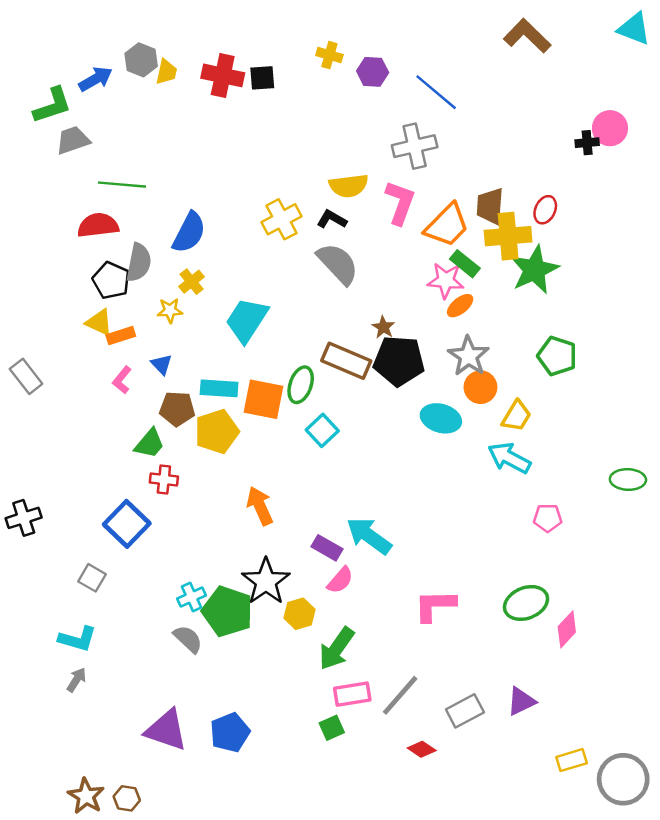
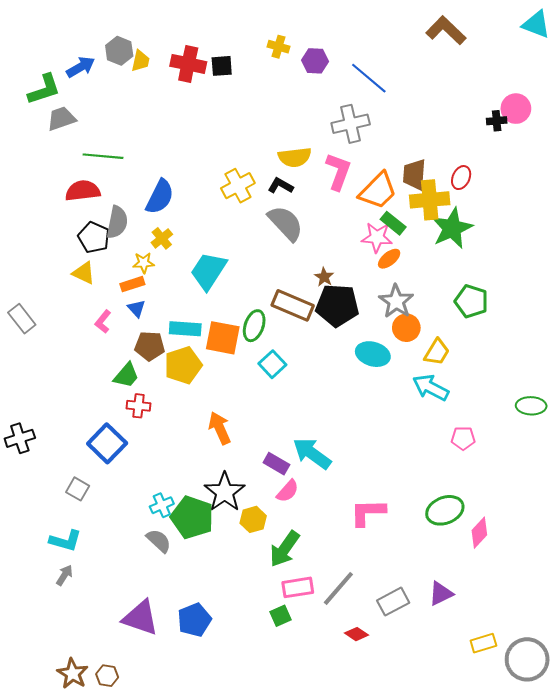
orange rectangle: (121, 336) -> (132, 284), moved

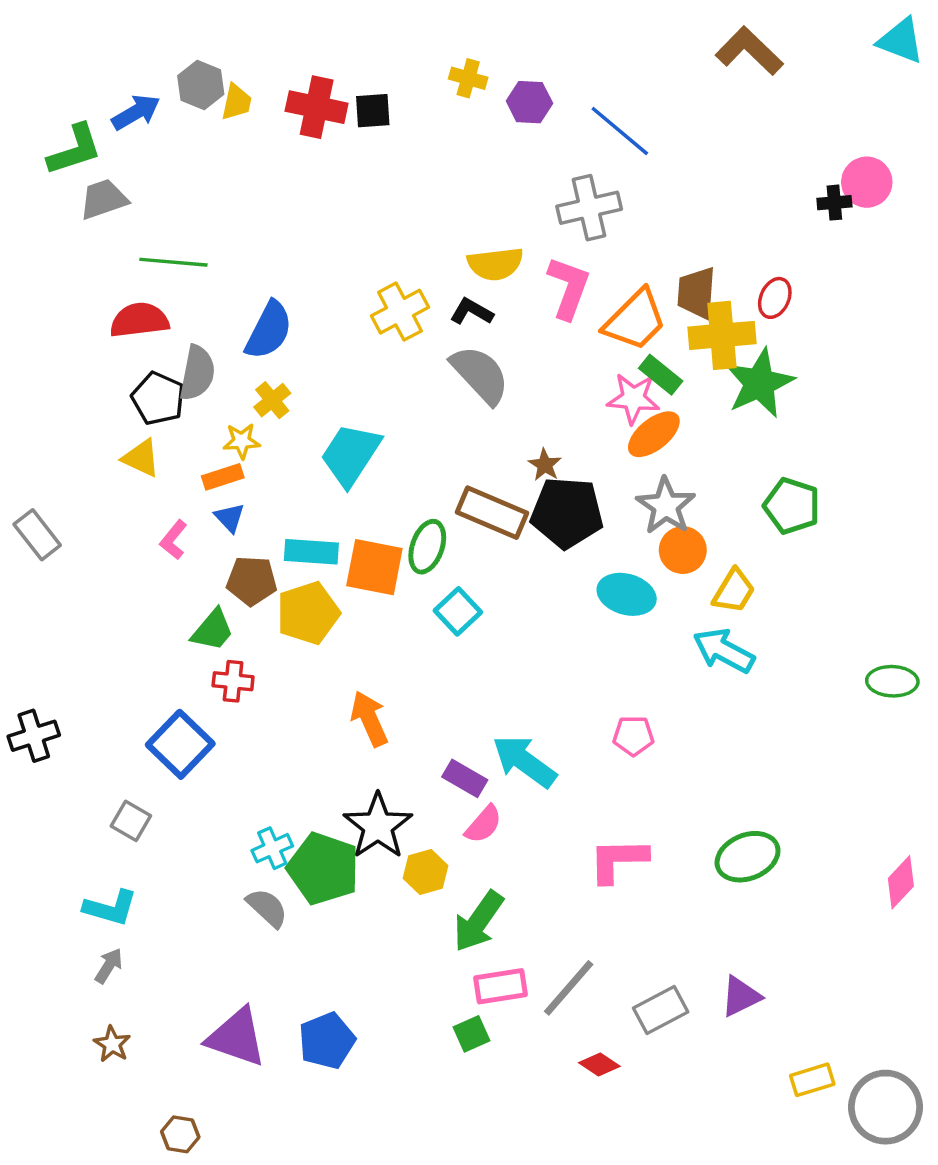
orange ellipse: (389, 259) -> (654, 434), size x1.4
pink pentagon: (463, 438) -> (633, 736), moved
pink diamond: (479, 533) -> (901, 882), moved
brown star: (73, 674) -> (112, 1044), moved, size x0.7

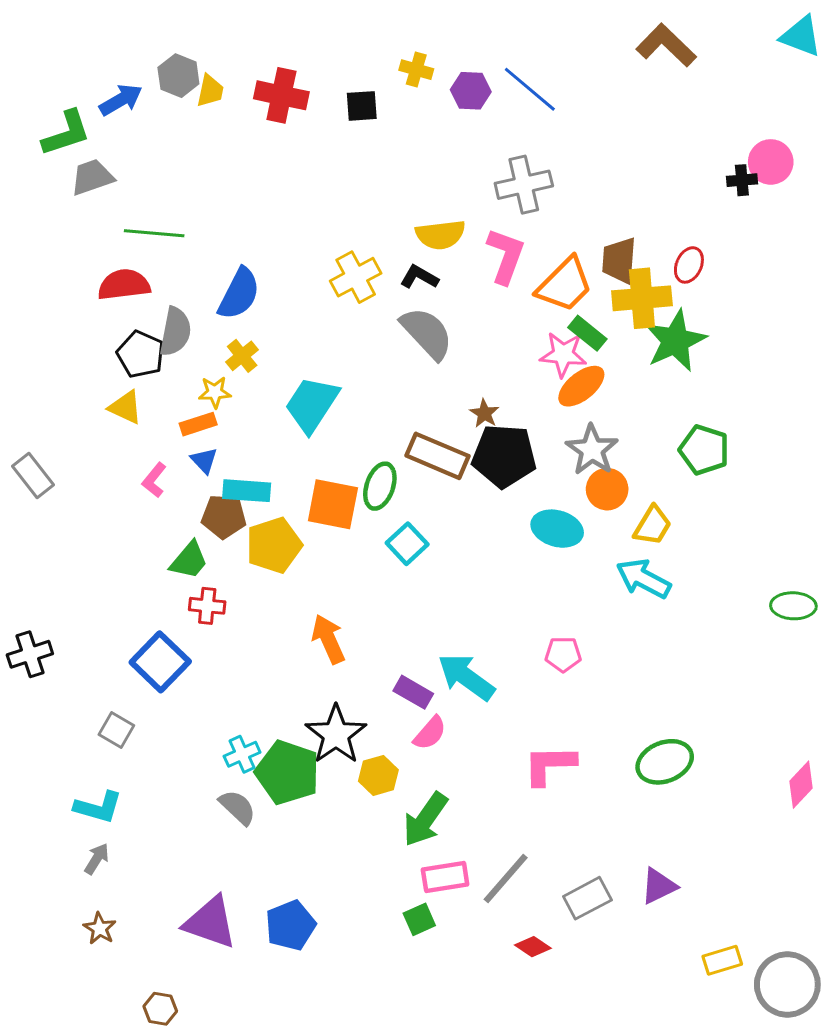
black square: (373, 111) -> (362, 106), moved
blue line: (620, 131) -> (530, 89), moved
cyan rectangle: (311, 552) -> (247, 491), moved

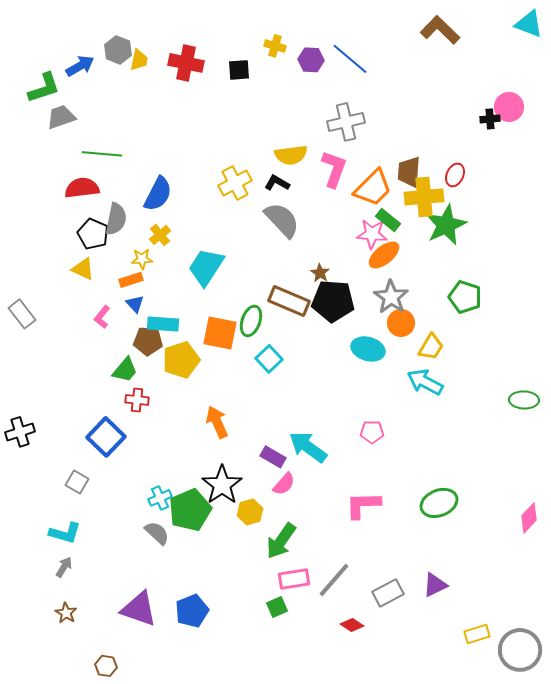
green pentagon: (287, 772) -> (190, 510), turned 30

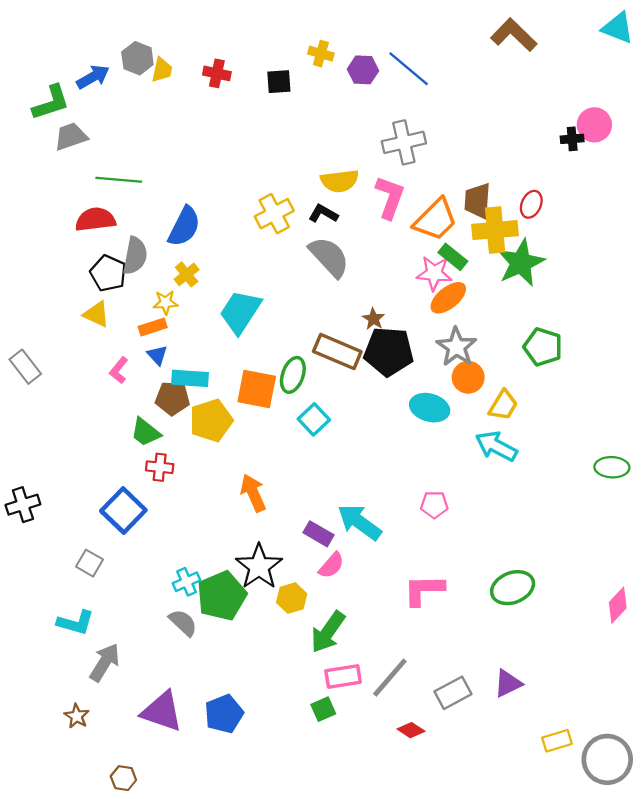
red cross: (186, 63) -> (217, 73), size x0.7
green trapezoid: (125, 370) -> (146, 432), turned 88
gray arrow: (64, 567) -> (105, 662), moved, size x1.6

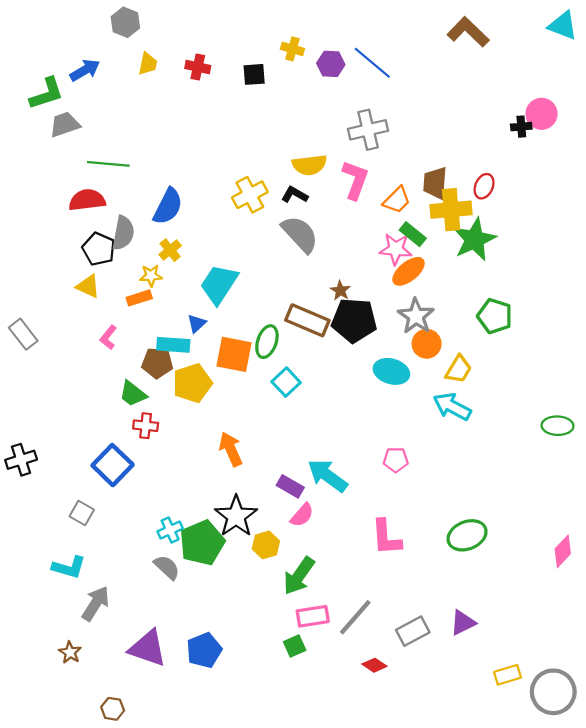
gray hexagon: (137, 58) -> (125, 22), moved
orange trapezoid: (435, 219) -> (397, 200), size x0.7
blue triangle: (157, 355) -> (197, 324), moved, turned 30
pink L-shape: (424, 590) -> (386, 537), turned -93

